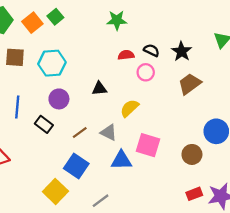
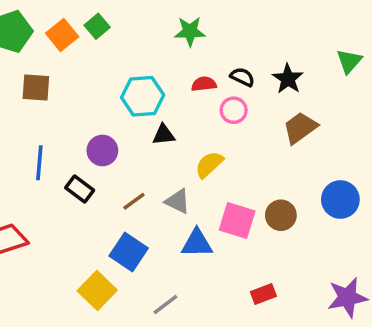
cyan hexagon: (52, 63) -> (143, 96), moved
brown circle: (192, 154) -> (281, 215), moved
red rectangle: (194, 194) -> (263, 294), moved

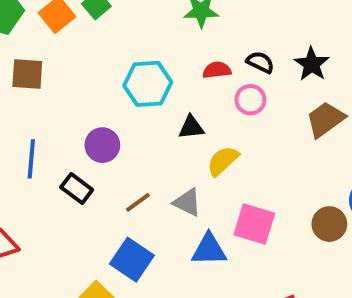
black triangle: (164, 135) -> (191, 127), moved
brown circle: (281, 215) -> (329, 224), moved

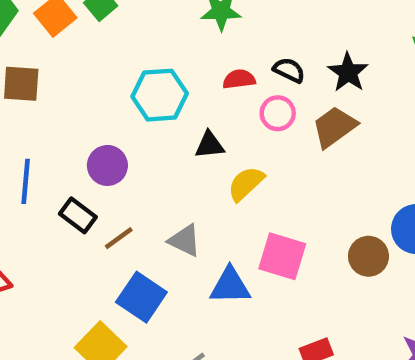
brown trapezoid: (325, 119) -> (334, 127), moved
brown line: (138, 202) -> (119, 238), moved
gray triangle: (187, 202) -> (185, 240), moved

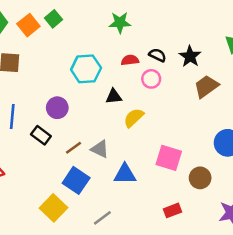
brown trapezoid: (334, 127) -> (206, 86), moved
brown line: (119, 238) -> (74, 148), moved
pink square: (282, 256) -> (169, 158), moved
brown circle: (368, 256) -> (200, 178), moved

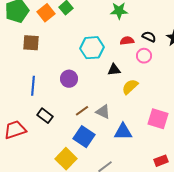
black rectangle: (41, 135) -> (45, 116), moved

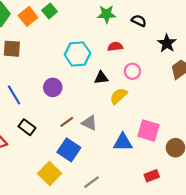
black semicircle: (149, 37) -> (139, 21), moved
pink circle: (144, 56) -> (132, 71), moved
blue line: (33, 86) -> (14, 95), turned -36
blue triangle: (123, 132) -> (123, 142), moved

